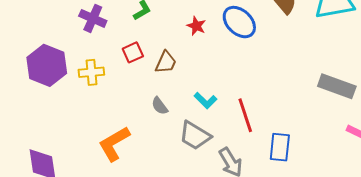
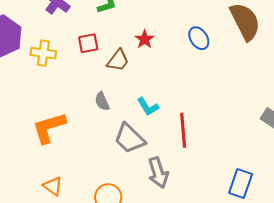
blue ellipse: (239, 22) -> (199, 38), size x0.7
red star: (196, 26) -> (145, 39), moved
blue rectangle: (280, 147) -> (241, 184), moved

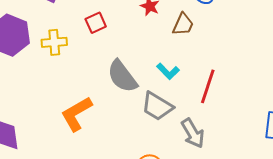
brown trapezoid: (118, 60) -> (183, 24), moved
gray semicircle: (102, 101) -> (122, 76), size x1.8
red line: (183, 130) -> (208, 86), turned 36

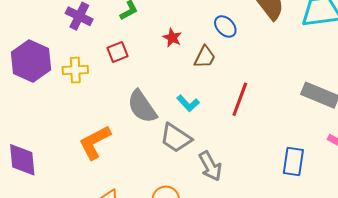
red line: (208, 86) -> (240, 99), moved

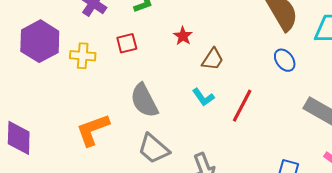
blue ellipse: (225, 26) -> (285, 60), moved
cyan L-shape: (188, 103) -> (203, 97), moved
gray trapezoid: (176, 138) -> (154, 149), moved

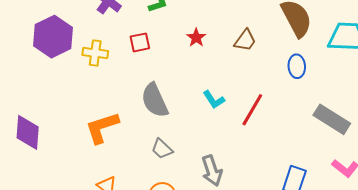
brown trapezoid: (213, 59) -> (245, 40), moved
blue ellipse: (285, 60) -> (297, 66), turned 30
gray trapezoid: (154, 149) -> (162, 149), size x0.7

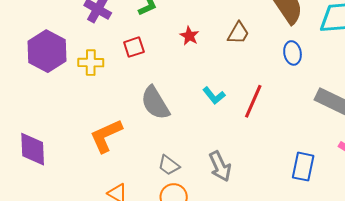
gray trapezoid: (162, 149) -> (169, 165), moved

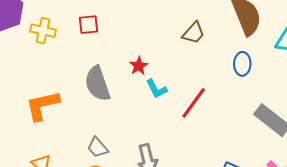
red star: (189, 36) -> (139, 66), moved

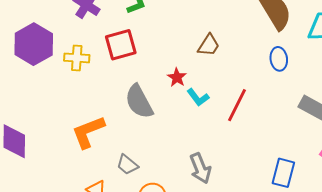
red square: (88, 25) -> (121, 45), size x1.5
brown trapezoid: (193, 33) -> (209, 45), moved
gray trapezoid: (98, 147) -> (127, 165), moved

